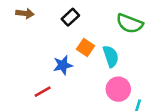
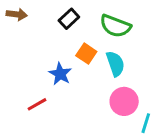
green semicircle: (130, 24) -> (115, 26), moved
blue star: (63, 65) -> (60, 74), turned -30

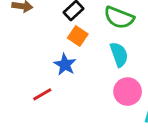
orange square: (86, 54) -> (78, 36), moved

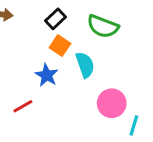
cyan semicircle: (119, 55) -> (85, 65), moved

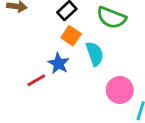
red line: (23, 106) -> (36, 80), moved

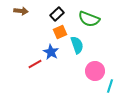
orange square: (71, 36) -> (60, 32), turned 32

